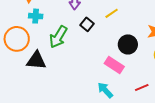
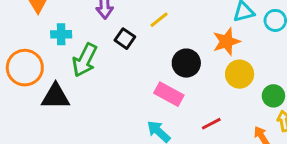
cyan cross: (36, 16) -> (61, 34), moved

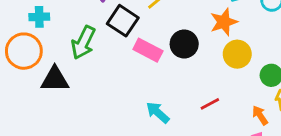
cyan cross: (61, 34) -> (39, 17), moved
black square: (125, 39) -> (123, 21), size x1.5
pink rectangle: (169, 94) -> (148, 50), moved

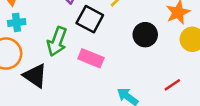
pink rectangle: (148, 50) -> (91, 58), moved
black triangle: (55, 79) -> (35, 76), turned 40

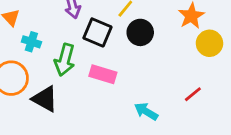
cyan cross: (17, 22) -> (31, 42), moved, turned 30
black circle: (145, 35) -> (140, 32), moved

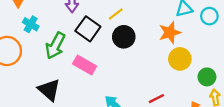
black triangle: (45, 99) -> (49, 90), moved

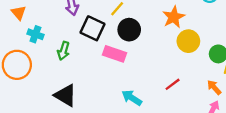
green arrow: (55, 46) -> (63, 51), size x0.7
pink rectangle: (85, 65) -> (115, 54), moved

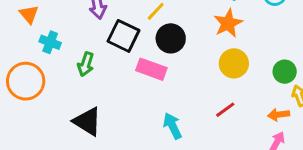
yellow circle: (188, 41) -> (234, 63), moved
orange arrow: (214, 87) -> (279, 115), turned -56
cyan arrow: (132, 98) -> (172, 126), turned 30

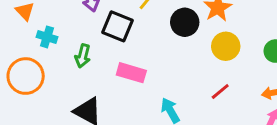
black circle: (171, 38) -> (185, 22), moved
pink rectangle: (151, 69) -> (131, 73), moved

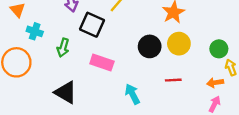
black circle: (185, 22) -> (150, 46), moved
red line: (220, 91) -> (173, 80), turned 35

